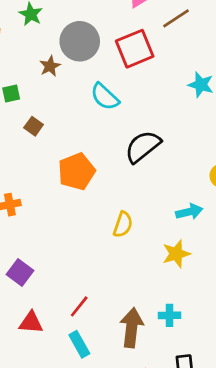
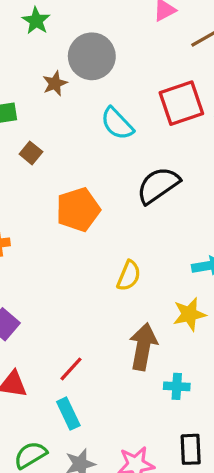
red square: (135, 49) -> (181, 103), moved
brown arrow: (132, 328) -> (143, 347), moved

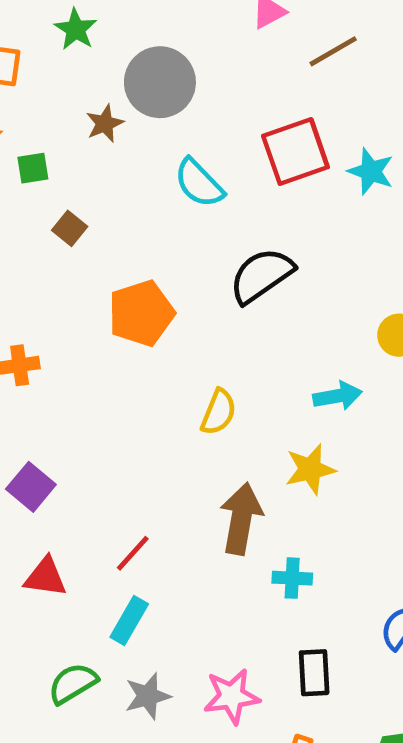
cyan rectangle: (68, 414) -> (129, 620), turned 56

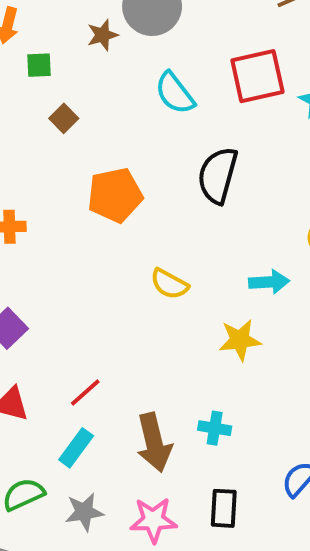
black semicircle: (261, 276) -> (218, 175), turned -46
yellow semicircle: (219, 412) -> (169, 284), turned 90
brown arrow: (241, 519) -> (154, 442), moved, turned 150

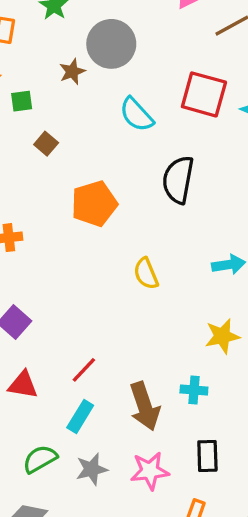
red square: (257, 76) -> (204, 94), turned 33
yellow semicircle: (169, 284) -> (146, 274), turned 44
yellow star: (240, 340) -> (222, 336), moved

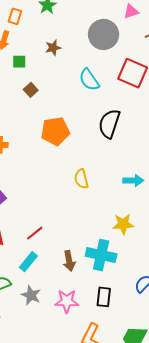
gray circle: (111, 44) -> (104, 34), moved
cyan cross: (194, 390) -> (101, 255), size x1.8
brown arrow: (145, 406) -> (69, 261), size x0.7
gray star: (92, 469) -> (31, 295), turned 30

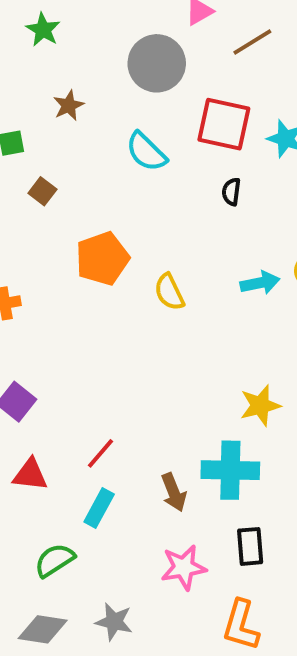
black semicircle: (109, 124) -> (231, 192), moved, size x0.5
yellow semicircle: (81, 179) -> (169, 292), moved
cyan arrow: (133, 180) -> (260, 283), moved
gray star: (31, 295) -> (114, 622), moved

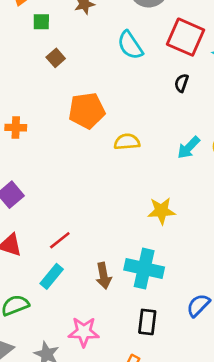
cyan arrow: (260, 283) -> (189, 148), turned 135
yellow semicircle: (169, 292) -> (127, 142), turned 100
yellow star: (260, 405) -> (161, 211), moved
pink star: (184, 567) -> (84, 332), moved

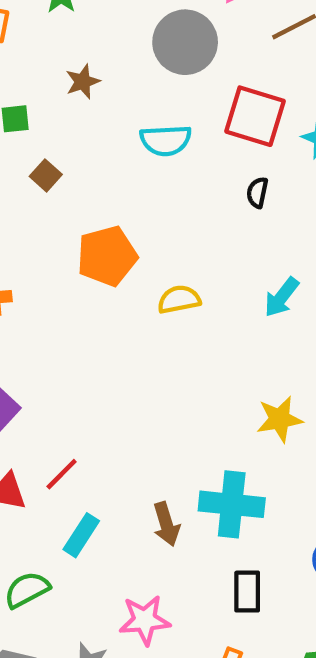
cyan semicircle: (130, 45) -> (166, 140), turned -52
yellow star: (161, 211) -> (280, 419), moved
red line: (60, 240) -> (62, 474), moved

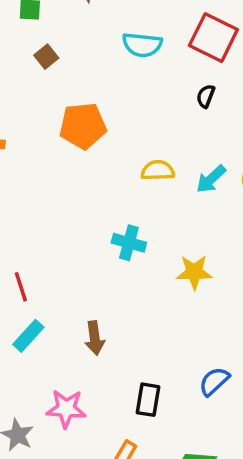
yellow semicircle: (179, 299) -> (158, 170), moved
red line: (62, 474) -> (21, 287), turned -72
cyan cross: (232, 504) -> (129, 243), moved, size x0.7

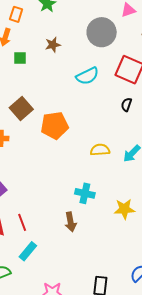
cyan semicircle: (142, 45) -> (87, 76), turned -30
brown square: (46, 57) -> (21, 109), moved, size x1.6
brown arrow: (95, 338) -> (71, 222), moved

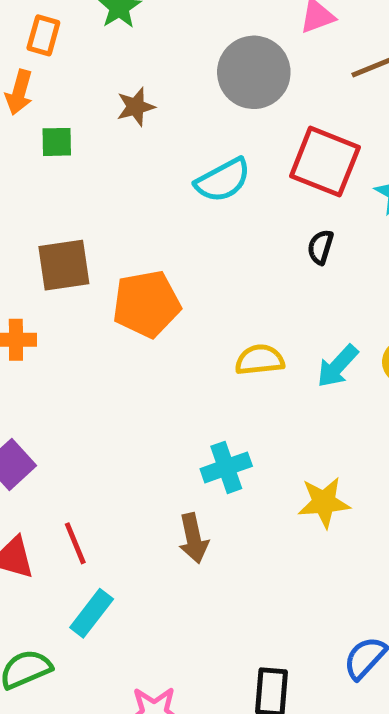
brown square: (21, 109) -> (64, 265), turned 35
cyan cross: (85, 193) -> (226, 467), turned -30

